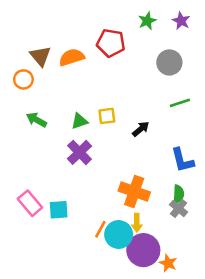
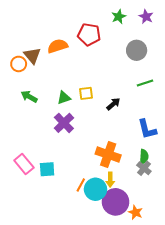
brown triangle: (40, 56) -> (32, 56), moved

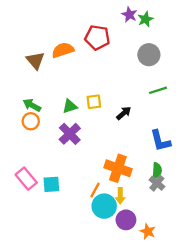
green star: (119, 17) -> (145, 19), moved
purple star: (146, 17) -> (129, 15), moved
orange circle: (19, 64) -> (31, 121), moved
orange line: (81, 185) -> (95, 190), moved
purple circle: (115, 202) -> (126, 220), size x0.7

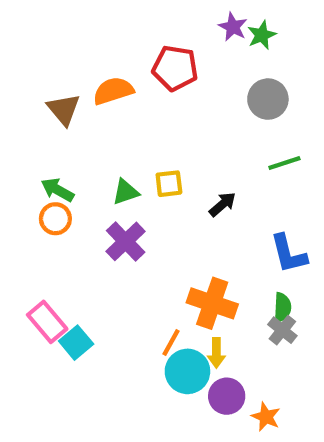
cyan square: (51, 184) -> (76, 343), moved, turned -36

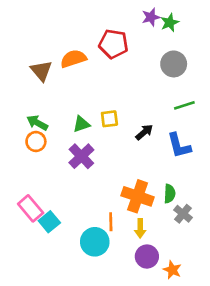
purple star: (233, 27) -> (151, 17), turned 30
blue L-shape: (289, 254) -> (179, 146), moved
green semicircle: (282, 307) -> (170, 194), moved
orange line: (171, 343) -> (111, 222), turned -30
cyan circle: (187, 371) -> (95, 242), moved

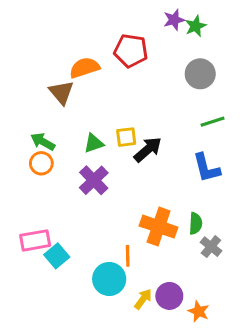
brown triangle: (41, 71) -> (61, 92), moved
black arrow: (144, 132) -> (148, 149), moved, size x1.4
pink rectangle: (31, 208) -> (35, 240), turned -60
yellow arrow: (140, 228) -> (143, 299), moved, turned -144

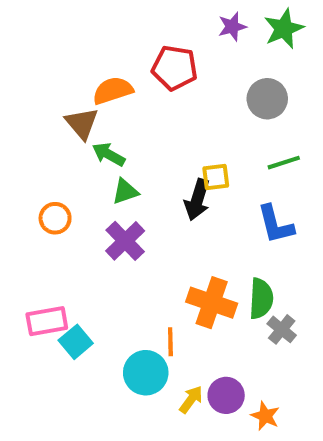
green star: (196, 26) -> (284, 29), moved, size x1.4
yellow square: (126, 137) -> (216, 177), moved
green arrow: (43, 142) -> (109, 154), moved
black arrow: (148, 149) -> (197, 200), turned 148
green semicircle: (196, 223) -> (261, 299), size x1.4

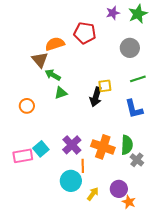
purple cross: (125, 241) -> (72, 145), moved
cyan square: (76, 342) -> (41, 149), moved
purple circle: (226, 395) -> (119, 189), moved

